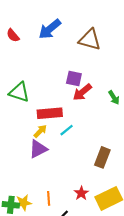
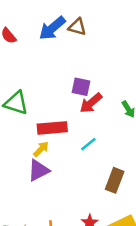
brown triangle: (90, 40) -> (77, 27), moved, size x0.7
cyan line: (67, 130) -> (88, 144), moved

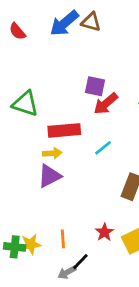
yellow arrow: (41, 149) -> (52, 153), turned 42

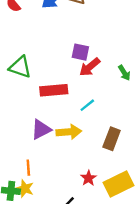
yellow arrow: (52, 153) -> (69, 132), moved, size x1.5
orange line: (63, 239) -> (28, 168), moved
yellow star: (31, 244) -> (25, 189), turned 30

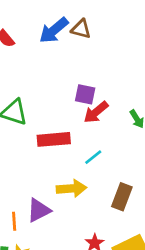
purple triangle: (41, 130) -> (39, 210), moved
orange line: (28, 168) -> (14, 221), moved

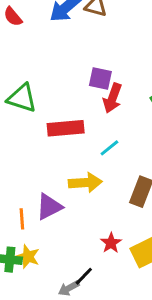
red arrow: (96, 112) -> (112, 98), turned -30

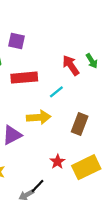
purple square: (100, 79) -> (17, 41), moved
red arrow: (112, 98) -> (71, 65), moved, turned 125

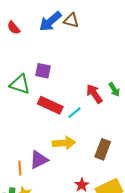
red rectangle: (24, 78) -> (50, 105), turned 30
cyan line: (56, 92) -> (74, 113), moved

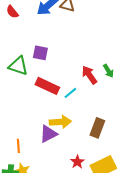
purple triangle: (39, 160) -> (48, 134), moved

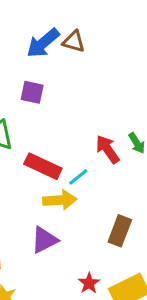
purple square: (40, 53) -> (32, 92), moved
yellow arrow: (60, 122) -> (60, 200), moved

